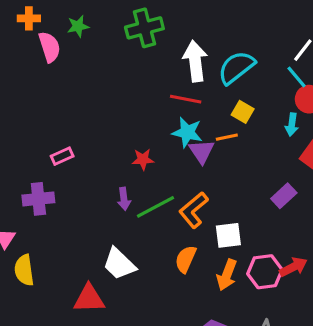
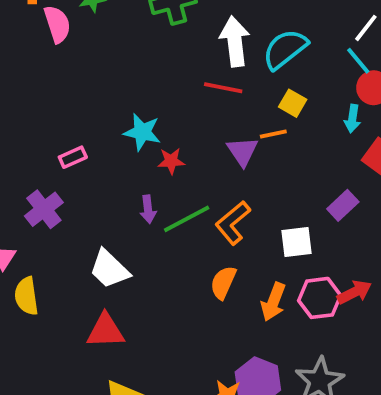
cyan star: (187, 132) -> (142, 132), moved
purple cross: (38, 199) -> (44, 209), turned -32
white square: (228, 235) -> (296, 242), moved
white trapezoid: (119, 264) -> (109, 269), moved

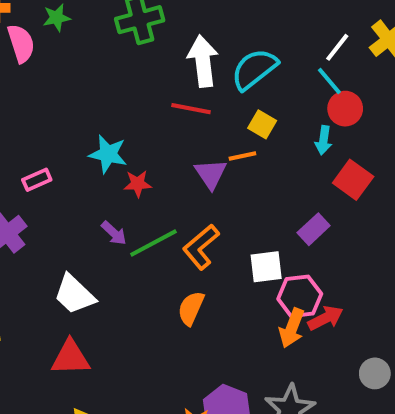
purple arrow: (148, 209) -> (114, 233), turned -40
pink hexagon: (320, 298) -> (300, 296), moved
orange arrow: (273, 302) -> (292, 328), moved

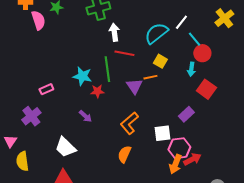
white line: (337, 47) -> (181, 22), moved
white arrow: (203, 61) -> (114, 32), moved, size x0.7
green line: (153, 243) -> (107, 69), moved, turned -70

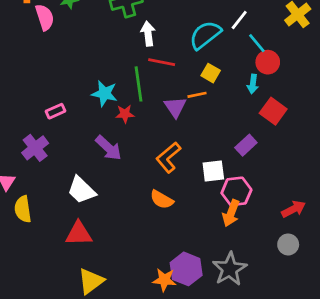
purple arrow: (85, 116) -> (109, 148), size x1.5
orange semicircle: (124, 154) -> (162, 200), turned -84
red arrow: (192, 159) -> (294, 209), moved

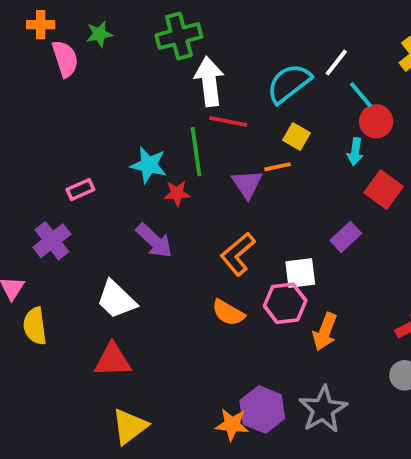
white arrow: (148, 34) -> (209, 81), size x1.4
pink hexagon: (236, 191) -> (285, 303), moved

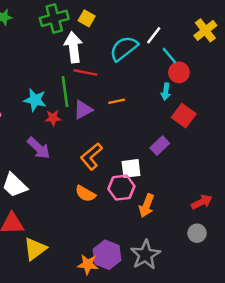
yellow square: (296, 136) -> (87, 18), moved
purple triangle: (247, 184) -> (83, 110), moved, turned 36
yellow triangle: (130, 426) -> (35, 249), moved

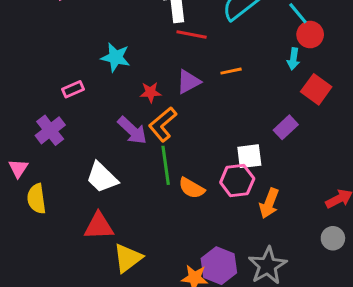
green line: (65, 92) -> (166, 165), moved
cyan star: (35, 100) -> (116, 57), moved
orange L-shape: (91, 156) -> (163, 124), moved

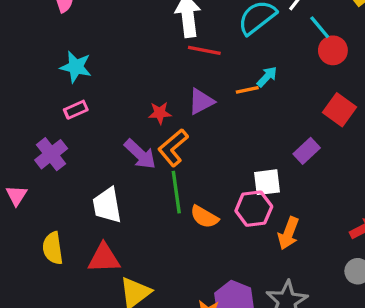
cyan star: (116, 57) -> (76, 67), moved
cyan arrow: (293, 59) -> (267, 77), moved, turned -145
white trapezoid: (102, 177) -> (107, 205), turned 36
yellow semicircle: (36, 199) -> (53, 248), moved

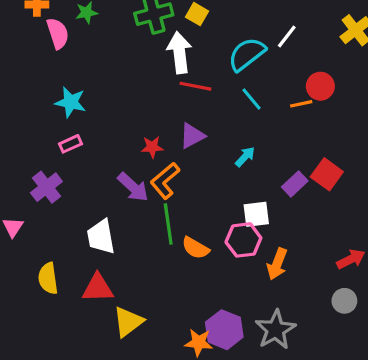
cyan line: (320, 27) -> (251, 99), moved
cyan arrow: (267, 77) -> (245, 157), moved
orange line: (247, 90) -> (301, 104), moved
red square: (340, 110) -> (327, 174), moved

